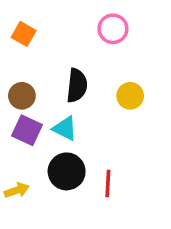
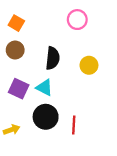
brown circle: (22, 96) -> (15, 50), moved

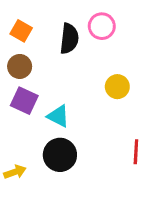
black semicircle: (53, 58) -> (69, 39), moved
purple square: (19, 89) -> (24, 101), moved
red line: (74, 125) -> (136, 152), moved

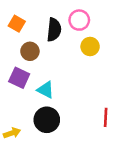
brown circle: (20, 66) -> (30, 51), moved
yellow circle: (117, 87) -> (90, 47), moved

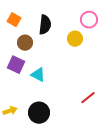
pink circle: (79, 20) -> (89, 20), moved
red line: (106, 117) -> (88, 98), turned 49
black circle: (47, 120) -> (39, 113), moved

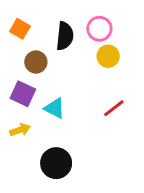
pink circle: (89, 20) -> (99, 29), moved
red line: (88, 98) -> (114, 108), moved
yellow arrow: (10, 111) -> (20, 130), moved

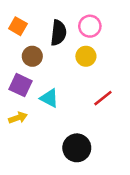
yellow circle: (108, 56) -> (86, 56), moved
black circle: (56, 163) -> (77, 148), moved

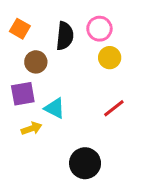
yellow circle: (86, 56) -> (110, 58), moved
purple square: (21, 85) -> (23, 94), turned -35
yellow arrow: (18, 118) -> (31, 128), moved

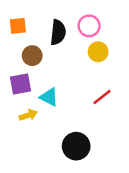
orange square: (20, 29) -> (18, 26), turned -36

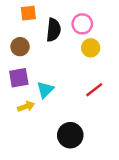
orange square: (18, 26) -> (28, 13), moved
brown circle: (32, 56) -> (20, 47), moved
cyan triangle: (49, 97) -> (45, 90), turned 48

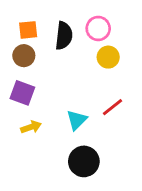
orange square: (28, 13) -> (28, 30), moved
purple square: (19, 78) -> (22, 93), turned 30
cyan triangle: (45, 90) -> (77, 120), moved

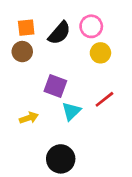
black semicircle: (64, 36) -> (59, 33), turned 35
purple square: (22, 93) -> (55, 86), moved
black circle: (84, 161) -> (61, 159), moved

